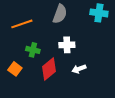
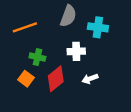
cyan cross: (99, 13) -> (98, 27), moved
orange square: (15, 69) -> (26, 79), moved

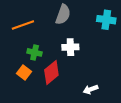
cyan cross: (98, 27) -> (106, 20), moved
white arrow: (90, 79) -> (90, 89), moved

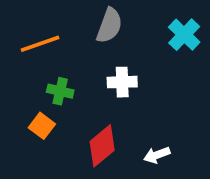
cyan cross: (106, 20) -> (184, 35), turned 36
red diamond: (51, 73) -> (102, 146), moved

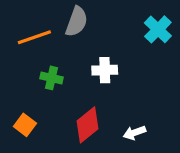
gray semicircle: (109, 26) -> (77, 22), moved
orange square: (42, 126) -> (25, 125), moved

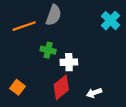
white cross: (105, 70) -> (69, 62), moved
green cross: (52, 78) -> (48, 50), moved

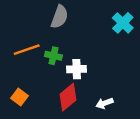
orange line: (24, 26) -> (27, 50), moved

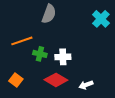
green cross: (53, 56) -> (40, 54), moved
red diamond: (68, 97) -> (56, 80), turned 70

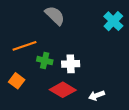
gray semicircle: (49, 14) -> (55, 16), turned -66
orange square: (16, 80) -> (17, 81), moved

